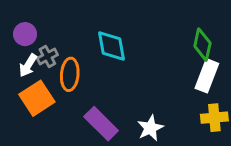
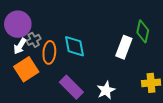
purple circle: (25, 34) -> (18, 24), size x1.6
cyan diamond: (111, 46) -> (74, 46), moved
white rectangle: (207, 76) -> (124, 47), moved

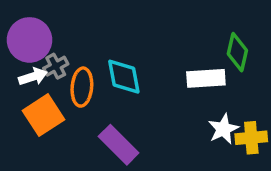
white arrow: (20, 46) -> (33, 77), turned -140
white rectangle: (124, 47) -> (206, 78), turned 65
white star: (106, 90) -> (223, 129), moved

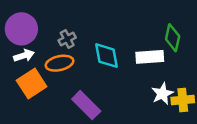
gray cross: (56, 66) -> (67, 39), moved
cyan diamond: (124, 77) -> (107, 56), moved
orange ellipse: (82, 87) -> (60, 63), turned 72

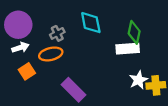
green diamond: (173, 38) -> (134, 32), moved
cyan diamond: (107, 56) -> (91, 23), moved
orange square: (32, 83) -> (27, 71), size x0.7

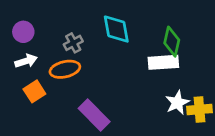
purple circle: (18, 25) -> (23, 32), size x0.6

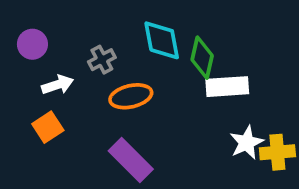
green diamond: (172, 42) -> (202, 58), moved
white arrow: (26, 61) -> (58, 85), moved
orange ellipse: (65, 69) -> (131, 96), moved

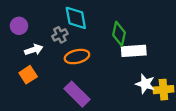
cyan diamond: (162, 40) -> (76, 18), moved
white star: (247, 143) -> (145, 84), turned -30

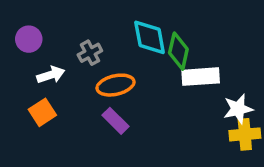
cyan diamond: (76, 18) -> (150, 37), moved
white star: (145, 84) -> (238, 109), moved, turned -30
purple rectangle: (77, 94) -> (116, 121), moved, size x0.7

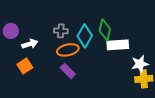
cyan diamond: (150, 37) -> (85, 36), moved, turned 40
purple circle: (29, 39) -> (11, 31), moved
gray cross: (90, 53) -> (61, 31), moved, turned 32

